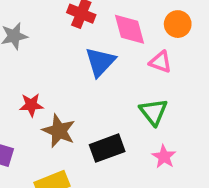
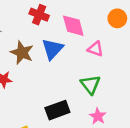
orange circle: (178, 24) -> (117, 18), moved
brown star: (59, 131) -> (22, 53), moved

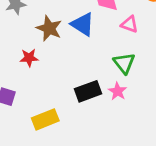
blue triangle: (53, 49) -> (83, 24), turned -40
pink star: (98, 116) -> (117, 91), moved

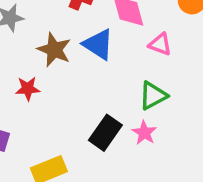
green triangle: (124, 63) -> (153, 96), turned 40
black rectangle: (88, 91) -> (105, 133), turned -35

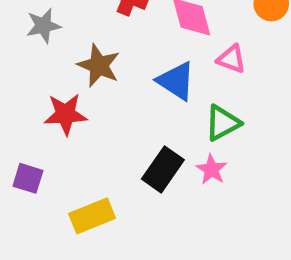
blue triangle: (98, 44) -> (176, 81), moved
red star: (28, 89) -> (66, 114), size x1.4

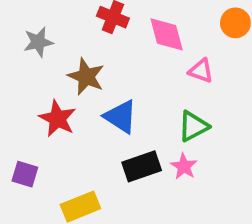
blue triangle: (176, 81) -> (121, 117), moved
red star: (66, 114) -> (57, 119), turned 30
black rectangle: (163, 169) -> (142, 166), turned 36

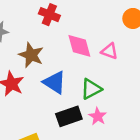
pink diamond: (167, 34) -> (79, 46), moved
green triangle: (193, 126) -> (91, 89), moved

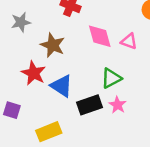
blue triangle: (55, 82) -> (62, 86), moved

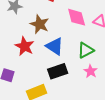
blue triangle: (62, 86) -> (55, 46), moved
black rectangle: (90, 105) -> (58, 71), moved

